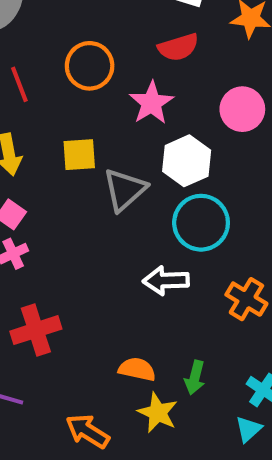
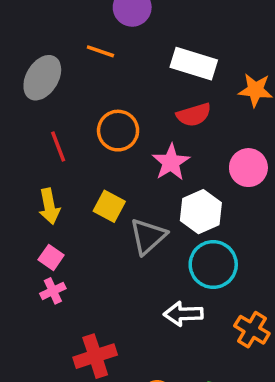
yellow square: (79, 155) -> (109, 206), turned 32
red cross: (36, 330) -> (95, 356), moved

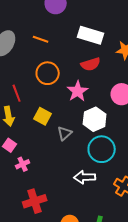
orange line: (100, 51) -> (41, 39), moved
red line: (58, 146) -> (17, 93), moved
gray triangle: (148, 236) -> (65, 133), size x0.7
pink cross: (53, 291) -> (23, 164), moved

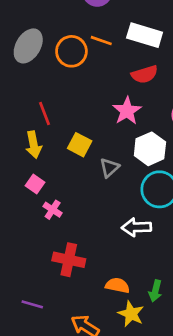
orange line: (41, 39) -> (101, 41), moved
orange circle: (48, 73) -> (71, 51), moved
pink cross: (23, 164) -> (53, 210), turned -32
red cross: (35, 201) -> (69, 260), turned 30

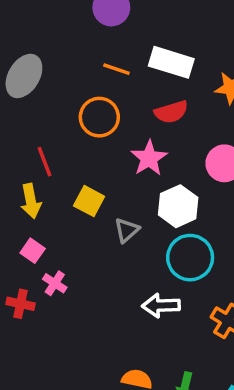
orange circle: (71, 51) -> (99, 117), moved
red cross: (69, 260) -> (21, 304), moved, size x0.7

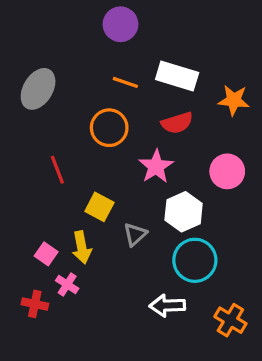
yellow arrow: (31, 201) -> (82, 247), moved

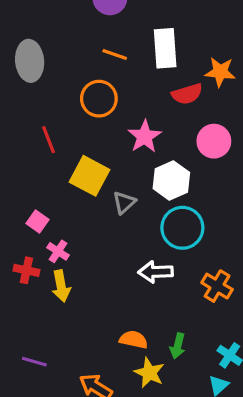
white rectangle: (177, 76) -> (165, 48), turned 69
gray ellipse: (38, 89) -> (30, 61), turned -36
red semicircle: (177, 123) -> (187, 94), moved
yellow square: (99, 207) -> (89, 176), size x1.4
yellow arrow: (82, 247) -> (61, 286), moved

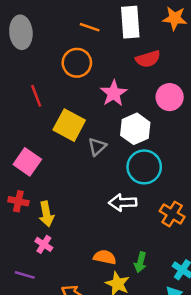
orange star: (220, 72) -> (175, 18), moved
pink square: (37, 221) -> (27, 162), size x1.5
pink cross: (58, 251) -> (44, 244), moved

